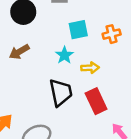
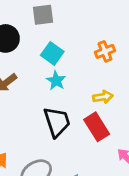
cyan square: (78, 30) -> (52, 53), moved, turned -36
yellow arrow: (90, 68) -> (103, 97), moved

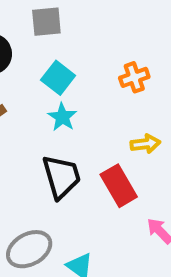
yellow arrow: (103, 97) -> (145, 144), moved

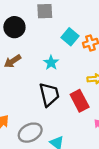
cyan square: (58, 78) -> (70, 37), moved

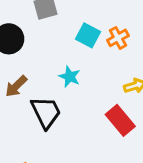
black trapezoid: (49, 95) -> (46, 112), moved

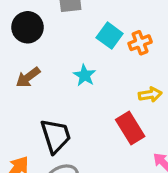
black trapezoid: (46, 112) -> (56, 136), moved

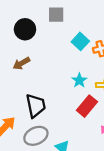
cyan star: (84, 75) -> (79, 80), moved
red rectangle: (130, 128) -> (87, 106), turned 65

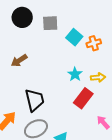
gray square: (56, 15) -> (50, 23), moved
black circle: (25, 29) -> (22, 17), moved

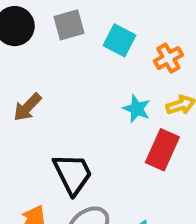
orange cross: (94, 43) -> (168, 58), moved

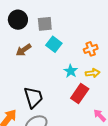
cyan square: (120, 40) -> (54, 44), moved
brown arrow: (27, 107) -> (24, 50), moved

